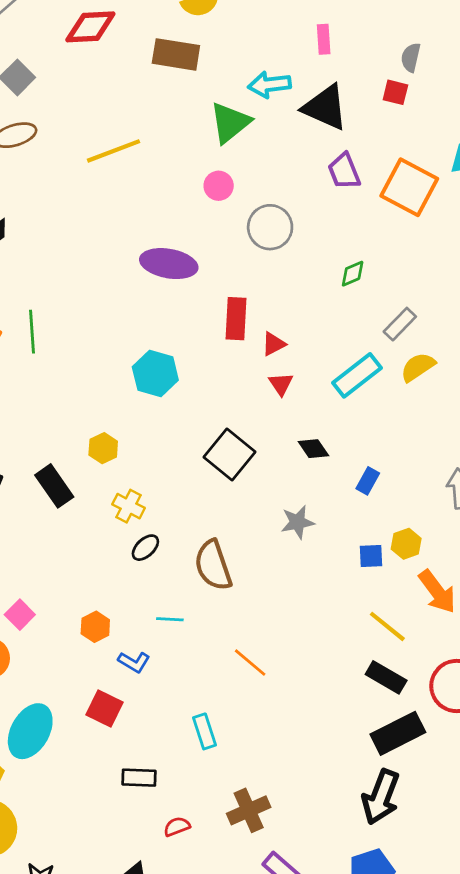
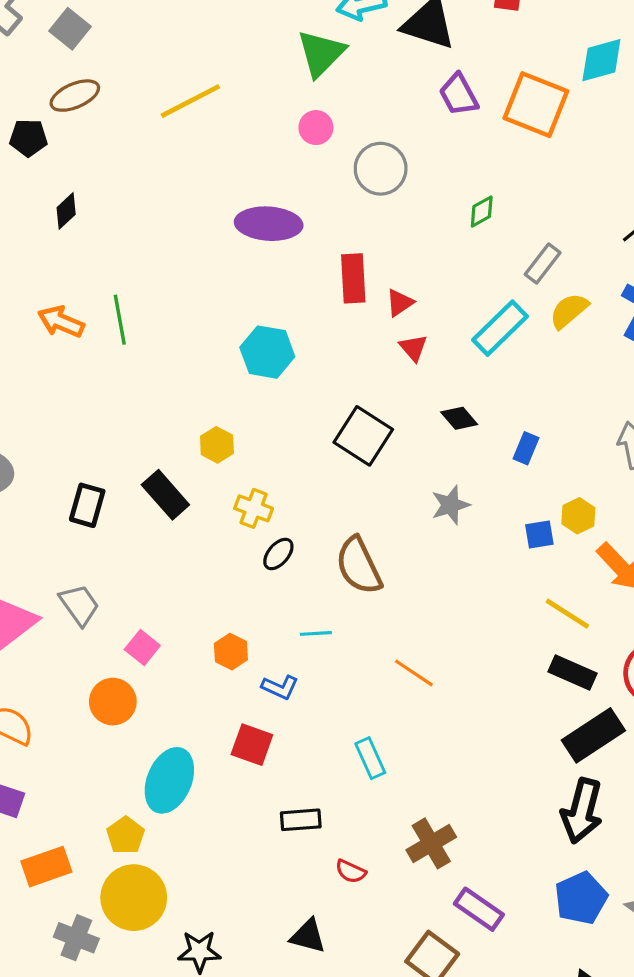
red semicircle: (177, 827) -> (351, 871), turned -128

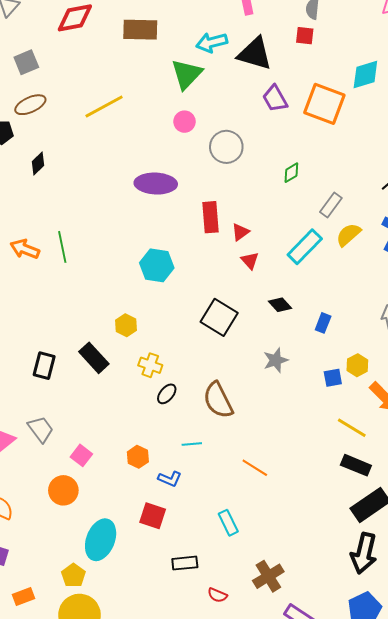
gray square: (70, 29) -> (26, 62), turned 30
black diamond: (66, 211) -> (38, 163), moved
orange rectangle: (46, 867) -> (23, 596), size x0.7

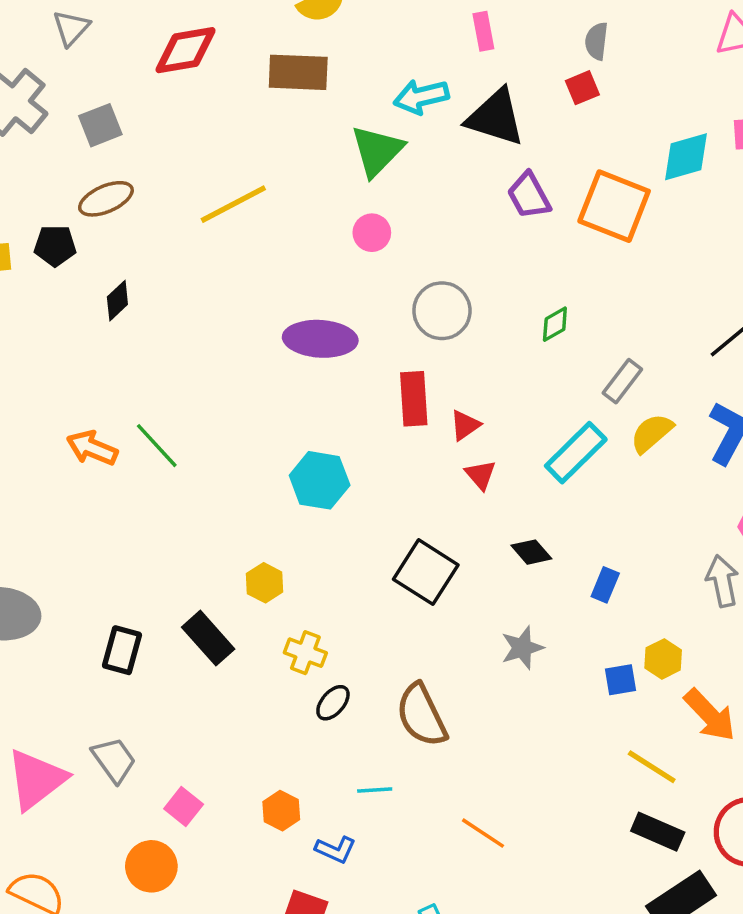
red square: (305, 36) -> (582, 88), turned -30
gray circle: (226, 147) -> (442, 311), moved
green line: (62, 247) -> (157, 446), turned -32

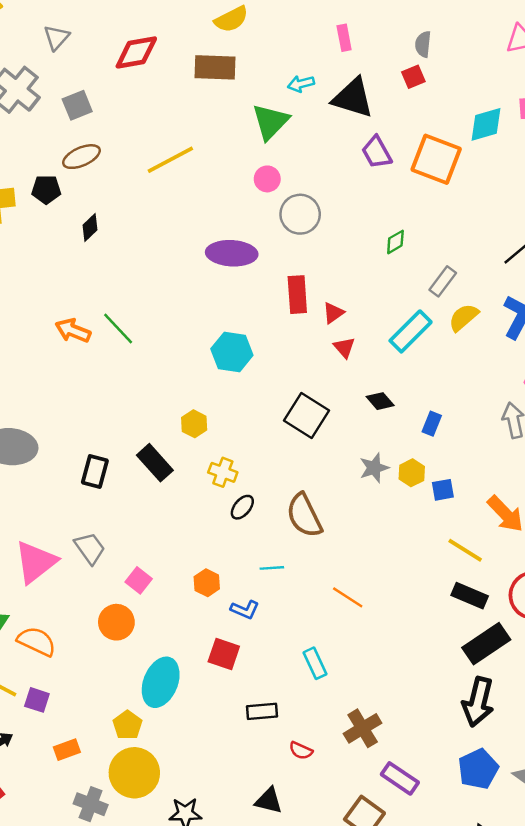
cyan arrow: (421, 97) -> (301, 84), size x0.7
gray circle: (442, 311) -> (300, 214), moved
yellow hexagon: (663, 659) -> (412, 473), moved

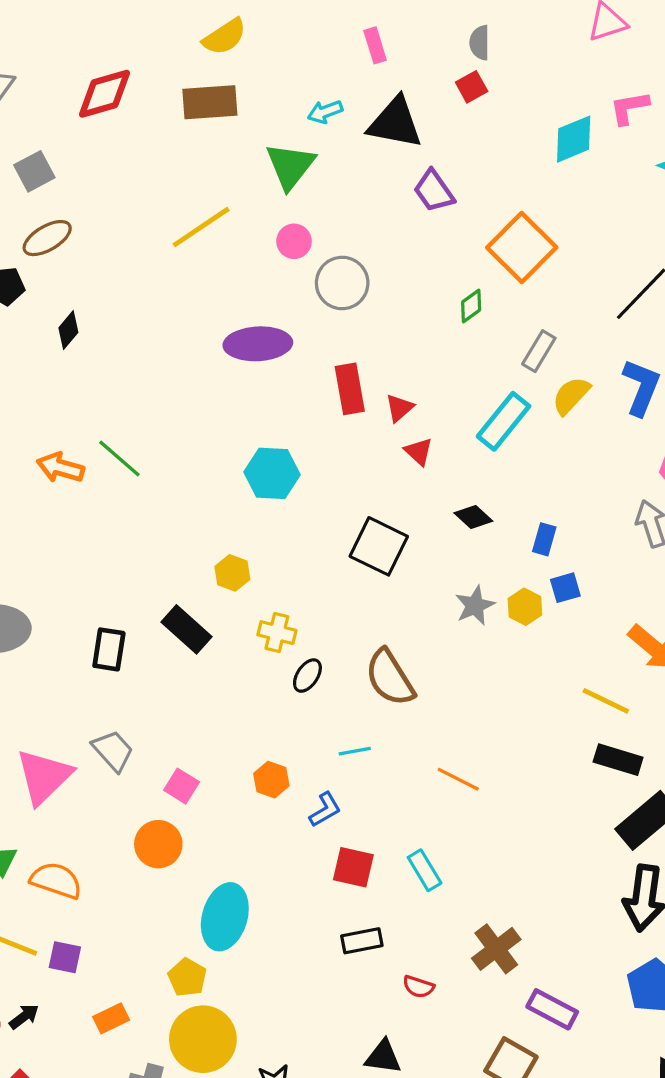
orange square: (436, 159) -> (522, 248), moved, turned 30
yellow line: (170, 160) -> (201, 227), moved
blue square: (443, 490) -> (565, 588), moved
blue L-shape: (245, 610) -> (325, 810), turned -48
red square: (224, 654) -> (353, 867), moved

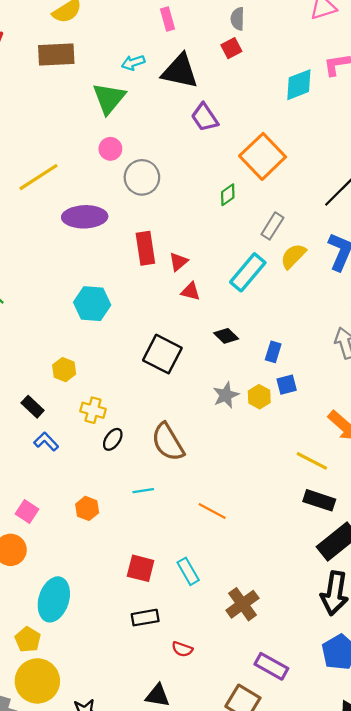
yellow line: (201, 227) -> (39, 177), moved
red triangle: (419, 452) -> (191, 291), turned -30
black rectangle: (186, 629) -> (33, 407), size x0.7
blue L-shape: (325, 810) -> (46, 442), moved, turned -105
brown cross: (496, 949) -> (242, 604), moved

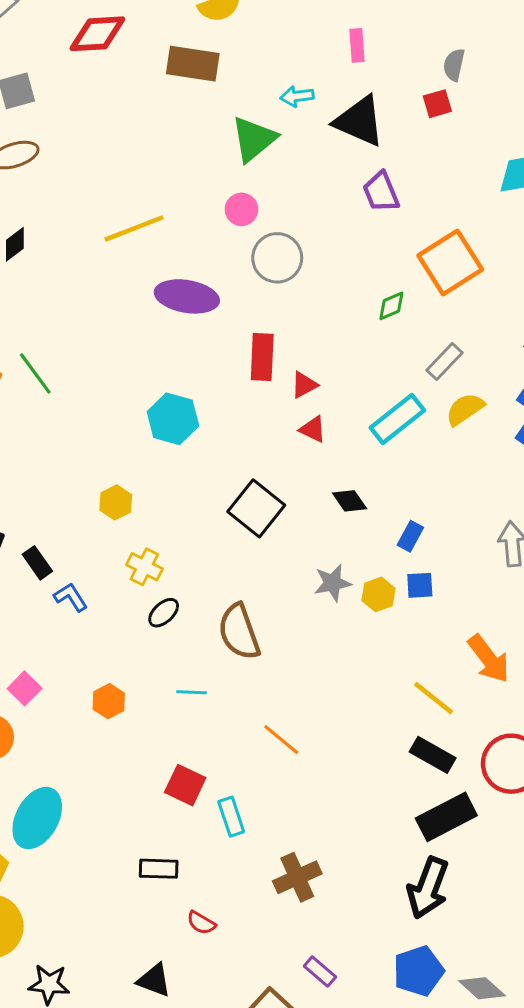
black rectangle: (33, 407) -> (37, 563), moved
red square: (141, 568) -> (185, 785), moved
purple rectangle: (271, 666) -> (320, 971), size x0.7

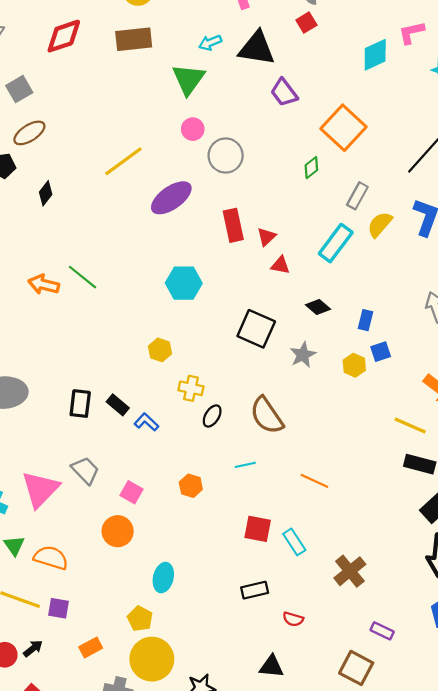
purple ellipse: (187, 296) -> (171, 198), turned -30
gray star: (333, 583) -> (303, 355), moved
cyan ellipse: (37, 818) -> (163, 578), size x0.7

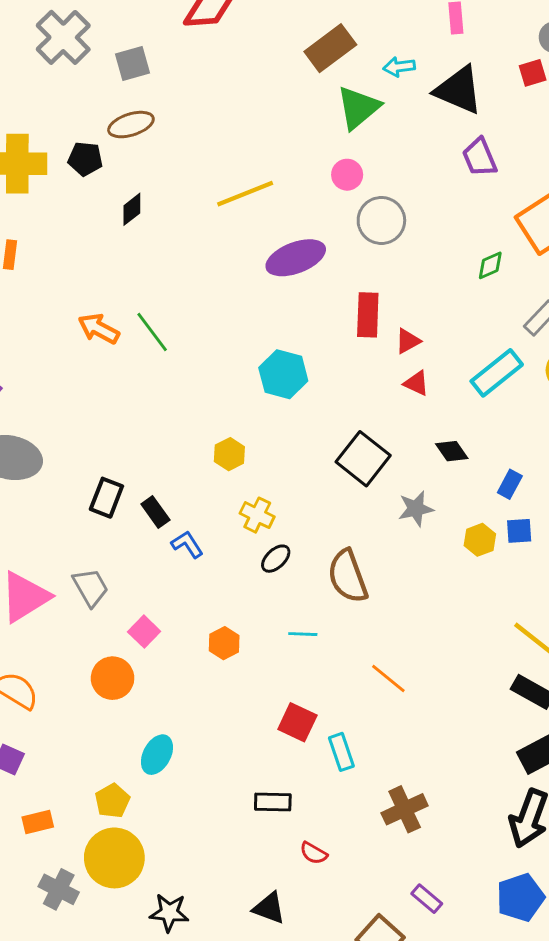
brown rectangle: (134, 39) -> (330, 48), moved, turned -45

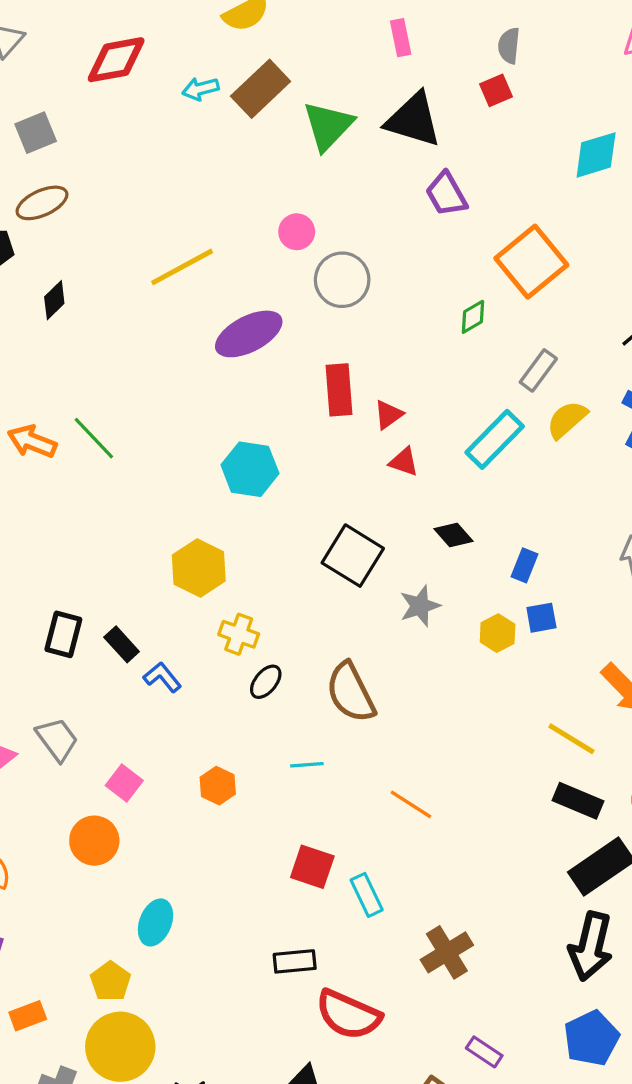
cyan arrow: (399, 67) -> (200, 89), moved
green triangle: (358, 108) -> (328, 126), moved
yellow hexagon: (229, 454) -> (199, 568), size x1.5
red semicircle: (314, 853) -> (348, 1015), size x2.0

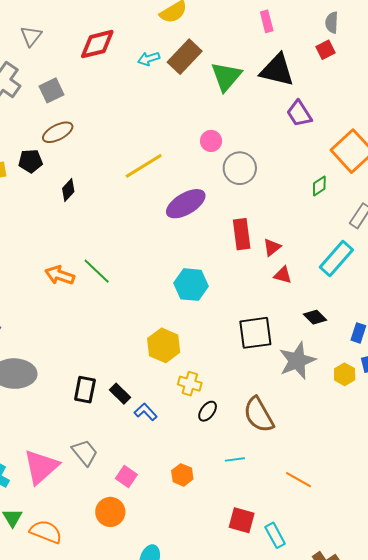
black square: (353, 556) -> (255, 333), turned -36
gray star: (420, 606) -> (297, 361), size x1.5

